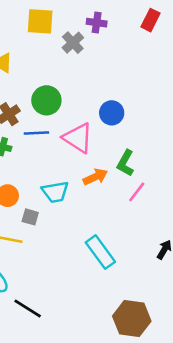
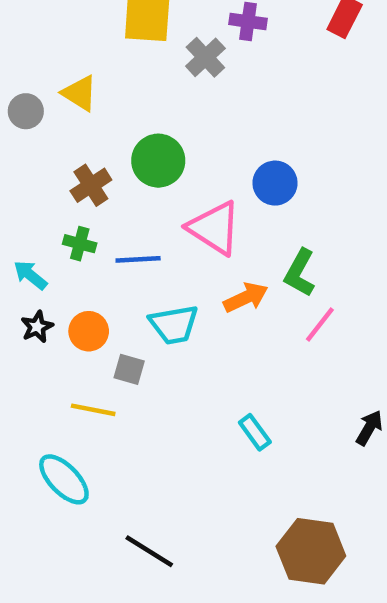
blue line: (36, 133) -> (138, 259), moved
cyan rectangle: (100, 252) -> (255, 432), size x0.6
black line: (28, 309) -> (149, 551), moved

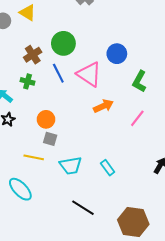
blue line: (138, 259) -> (58, 73), moved, turned 66
green L-shape: (300, 273) -> (139, 81), moved
cyan trapezoid: (174, 324) -> (71, 166), moved
orange circle: (89, 331) -> (46, 119), moved
black line: (149, 551) -> (83, 208), moved

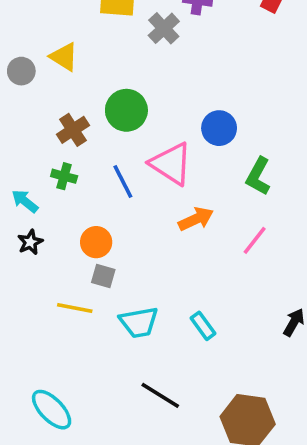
blue line: (58, 73) -> (123, 182), moved
cyan ellipse: (20, 189) -> (52, 410), moved

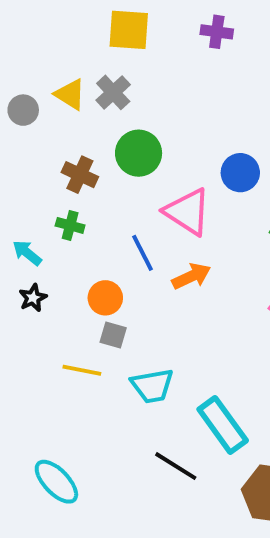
gray cross: (164, 28) -> (113, 92), moved
brown cross: (73, 130) -> (80, 175), turned -32
blue line: (123, 182) -> (142, 253), moved
orange arrow: (196, 219) -> (191, 276), moved
cyan rectangle: (203, 326) -> (223, 425), moved, size x1.8

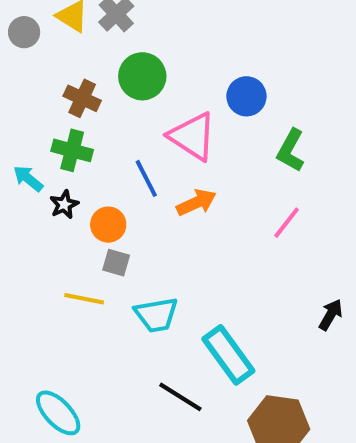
green cross: (70, 225) -> (72, 150), size x1.4
black star: (33, 298) -> (64, 205), moved

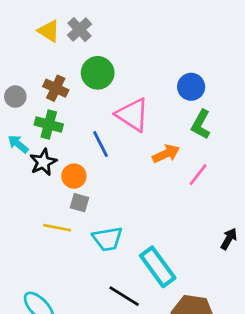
gray circle: (24, 32) -> (15, 97), moved
blue circle: (246, 96) -> (191, 87), moved
orange arrow: (196, 203) -> (166, 154), moved
black star: (64, 205) -> (43, 162), size x1.4

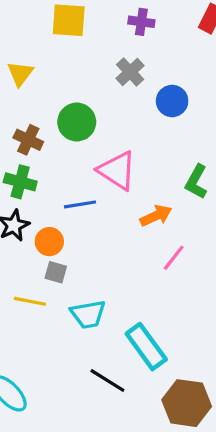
gray cross: (79, 30) -> (130, 72), moved
yellow triangle: (49, 31) -> (20, 74), turned 35
blue circle: (191, 87) -> (172, 101), moved
blue line: (100, 144) -> (80, 204), turned -72
pink line: (198, 175) -> (174, 258), moved

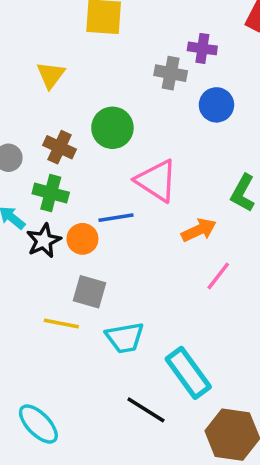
purple cross: (141, 22) -> (202, 48), moved
gray cross: (130, 72) -> (171, 73), turned -36
orange circle: (49, 242) -> (82, 239), moved
gray square: (56, 272) -> (90, 292), size x1.4

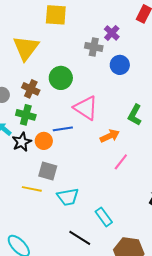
purple cross: (202, 48) -> (112, 33), turned 35
yellow triangle: (51, 75) -> (26, 48), size x1.6
cyan rectangle: (188, 373) -> (104, 217), size x0.7

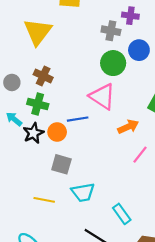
purple cross: (112, 33) -> (130, 16), turned -35
green circle: (61, 78) -> (113, 63), moved
yellow line: (32, 189) -> (44, 200), moved

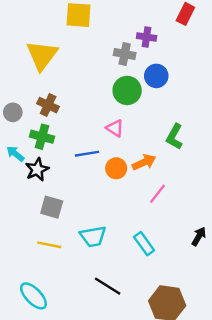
pink triangle: (102, 96) -> (115, 128), size x0.6
orange circle: (57, 132) -> (116, 168), moved
gray square: (61, 164) -> (52, 207), moved
cyan rectangle: (122, 214) -> (144, 244), moved

